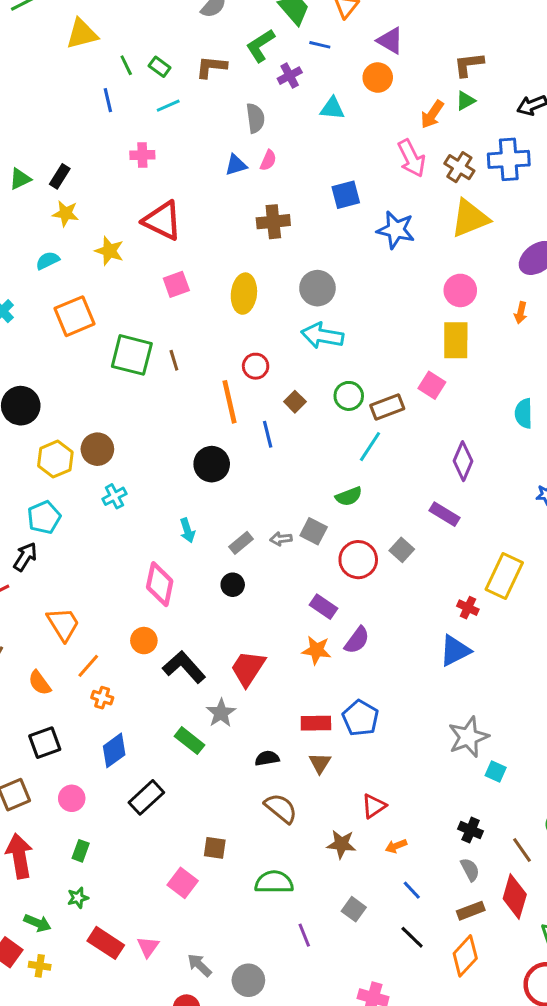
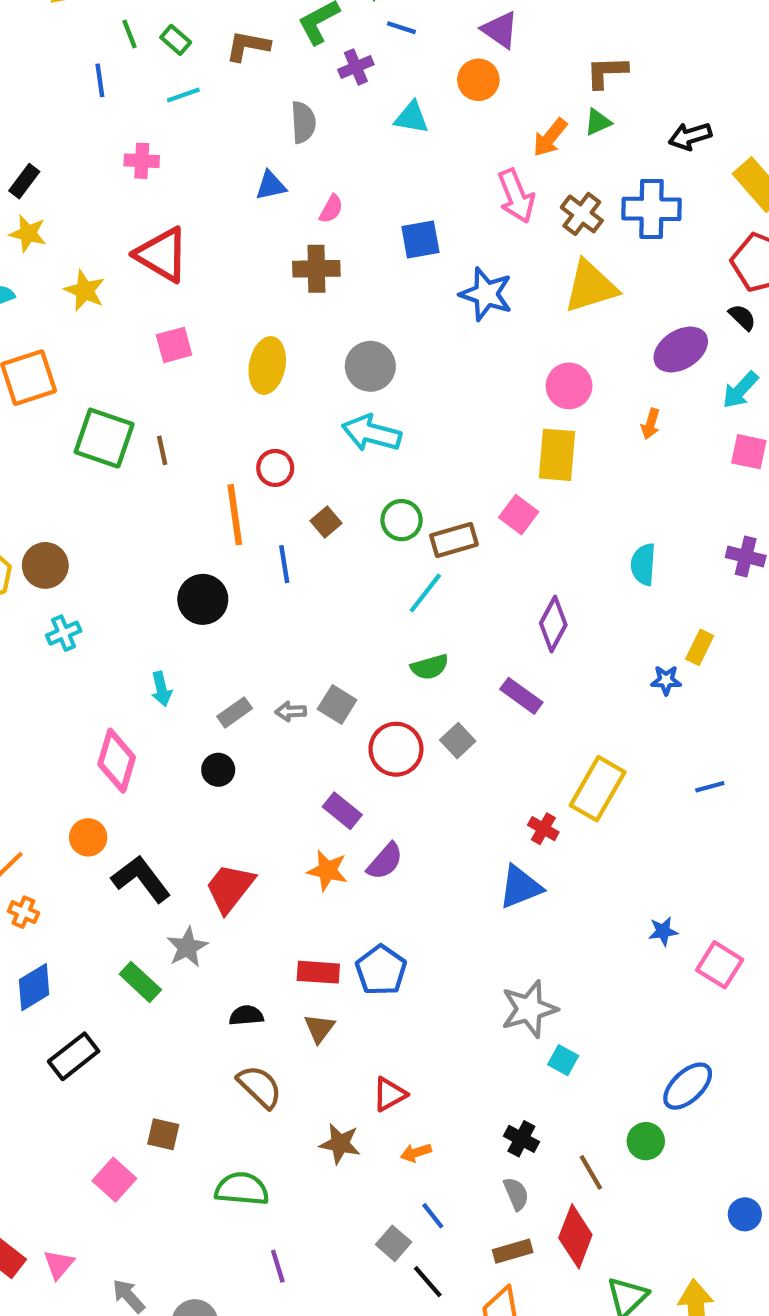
pink semicircle: (268, 160) -> (331, 209), moved
green semicircle: (349, 496) -> (430, 667), moved
gray square: (354, 909) -> (394, 1243), moved

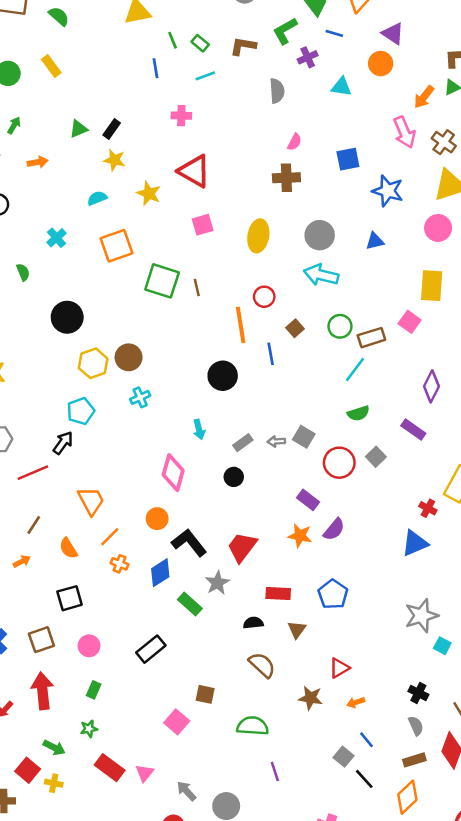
blue triangle: (271, 185) -> (375, 241), moved
pink circle: (569, 386) -> (438, 228), moved
red rectangle: (318, 972) -> (278, 593), moved
blue diamond: (34, 987) -> (160, 573), moved

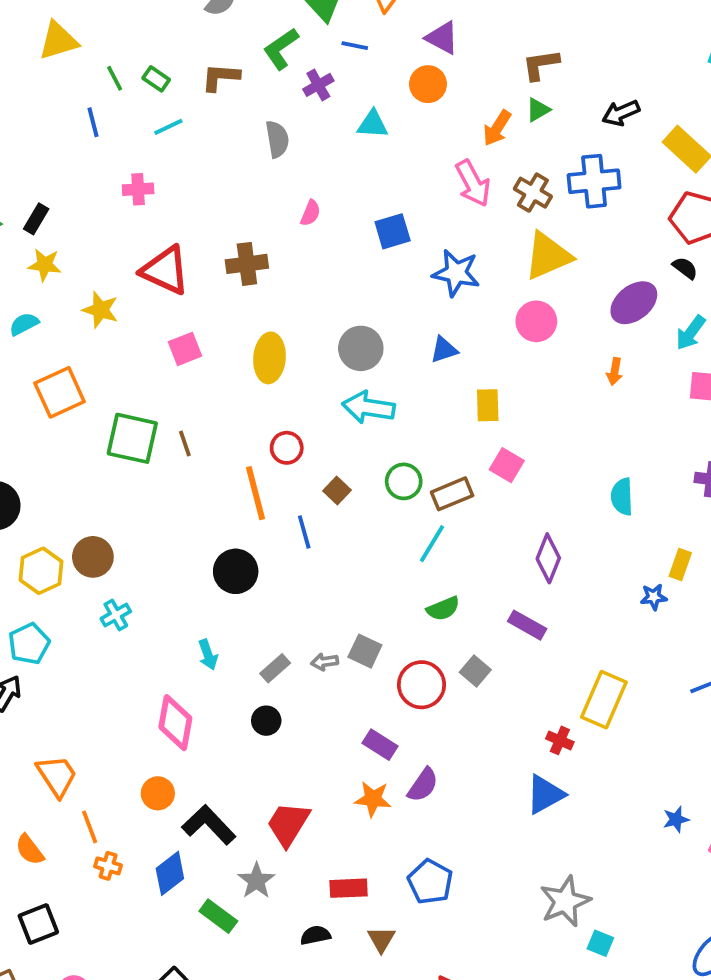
brown cross: (286, 178) -> (247, 264), moved
yellow rectangle: (432, 286) -> (488, 405), moved, size x0.7
orange line: (110, 537) -> (90, 827), turned -60

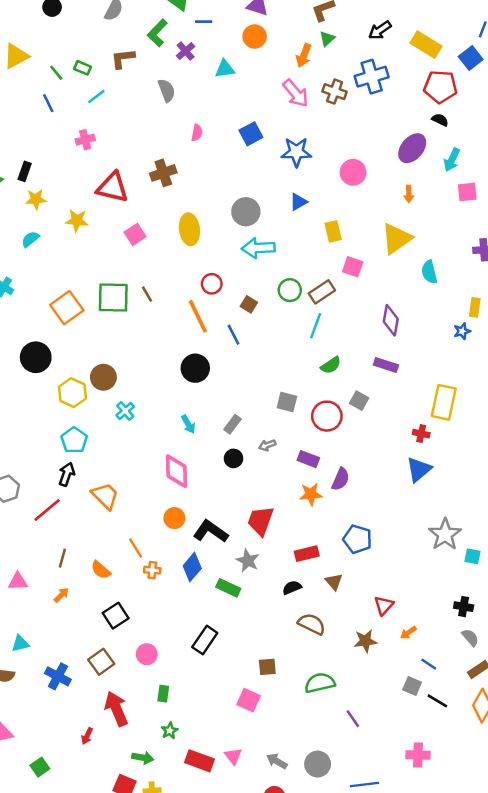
yellow triangle: (548, 256) -> (397, 239), moved
orange square: (60, 392) -> (67, 308), moved
gray arrow: (325, 662) -> (267, 445), moved
orange trapezoid: (57, 776) -> (105, 496), moved

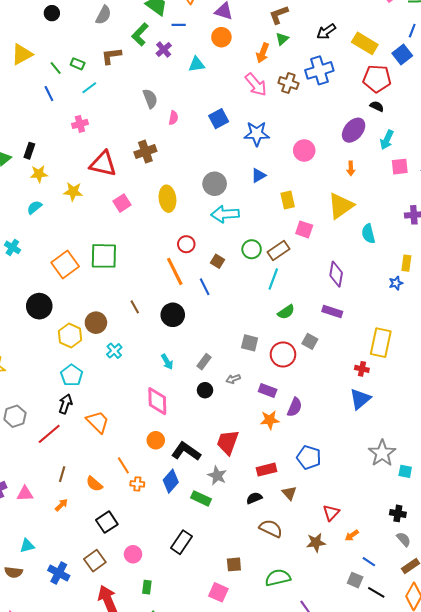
gray semicircle: (167, 90) -> (150, 99), moved
brown line: (147, 294) -> (135, 307), moved

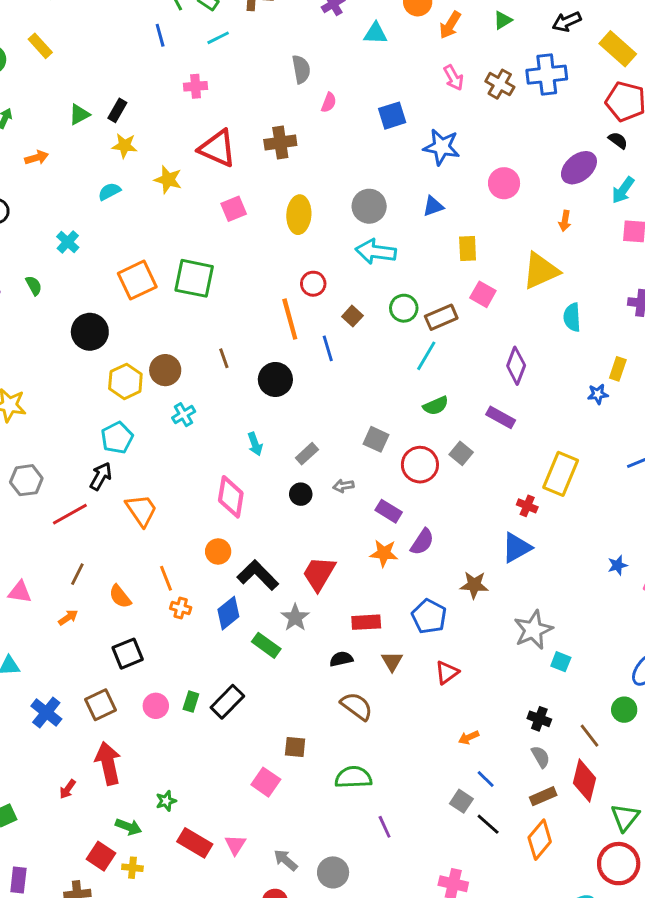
orange arrow: (263, 53) -> (450, 25), moved
pink arrow: (256, 85) -> (454, 78), size x0.7
red triangle: (331, 513) -> (447, 672), moved
brown star: (316, 543) -> (474, 585), moved
green rectangle: (147, 587) -> (191, 702), moved

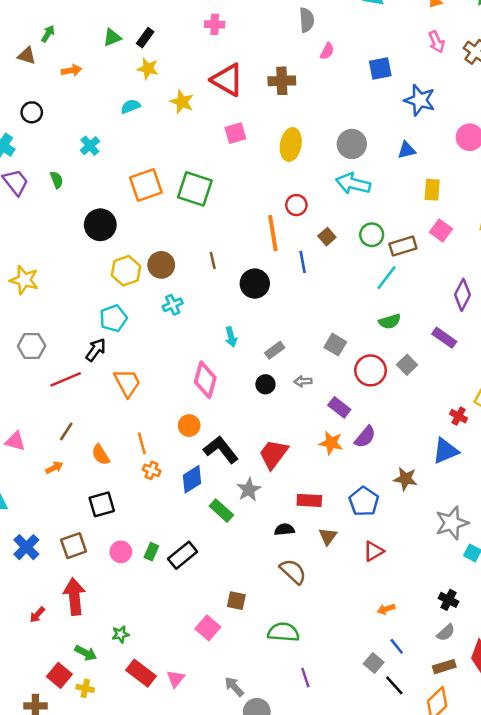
gray semicircle: (541, 757) -> (446, 633), turned 72
gray arrow: (286, 860) -> (234, 687), moved

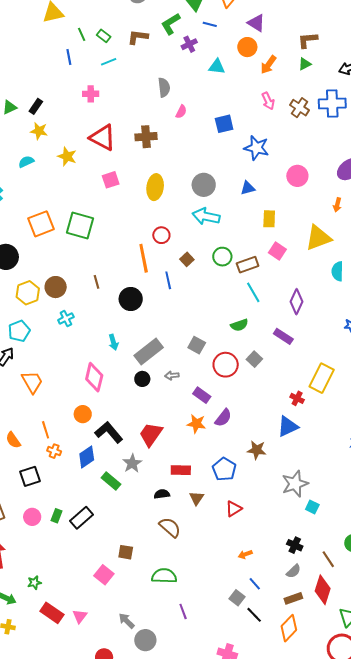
cyan line: (386, 278) -> (253, 292), moved, turned -65
gray rectangle: (275, 350) -> (149, 351), size x1.8
black square: (102, 504) -> (30, 476), moved

